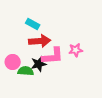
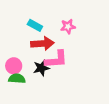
pink star: (76, 50) -> (68, 26), moved
green semicircle: (26, 71) -> (17, 79), moved

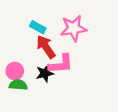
pink star: (68, 26) -> (74, 28), size x1.6
red arrow: (42, 43) -> (46, 47), turned -120

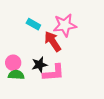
red arrow: (46, 47) -> (53, 41), moved
pink L-shape: (61, 64) -> (54, 73), moved

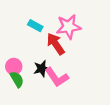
pink L-shape: (54, 73) -> (57, 77), turned 60
green semicircle: (16, 75) -> (17, 79), turned 56

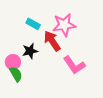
black star: (42, 69) -> (30, 51), moved
pink L-shape: (57, 77) -> (74, 65), moved

